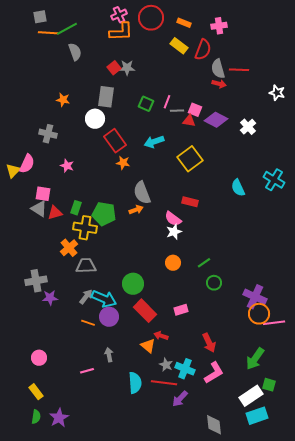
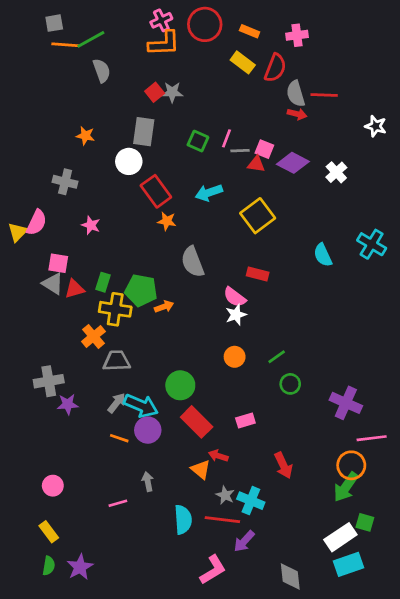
orange arrow: (136, 210) -> (164, 307), moved
orange circle: (259, 314) -> (351, 465), moved
pink L-shape: (214, 373) -> (213, 570), moved

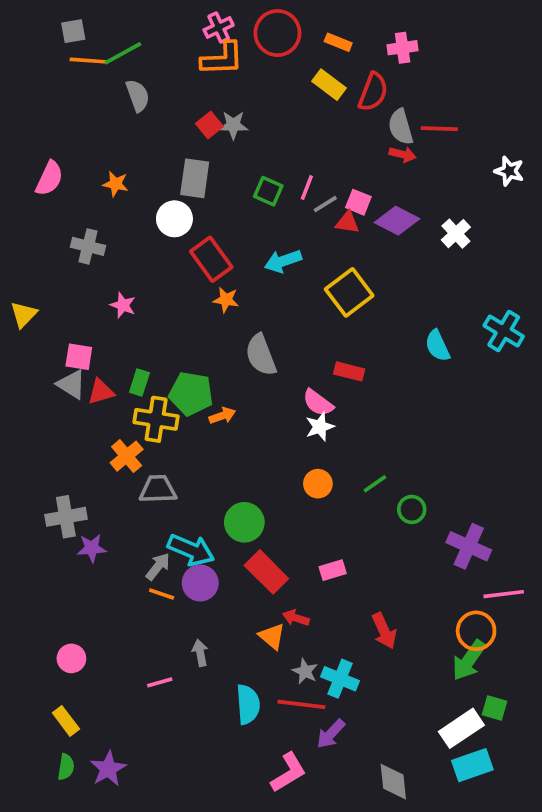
gray line: (240, 151) -> (325, 204), turned -30
pink semicircle: (37, 222) -> (49, 178), moved
green circle: (290, 384) -> (412, 509), moved
gray arrow: (117, 403) -> (158, 566), moved

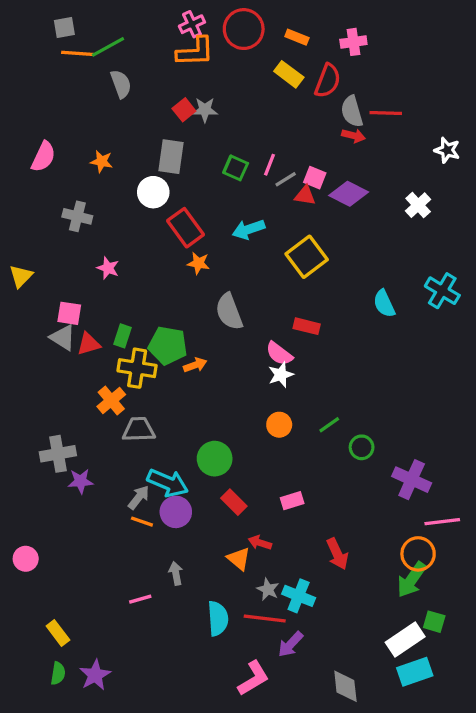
white cross: (456, 234) -> (418, 205), moved
red rectangle: (266, 572) -> (234, 502), size x0.7
pink circle: (71, 658) -> (26, 559), moved

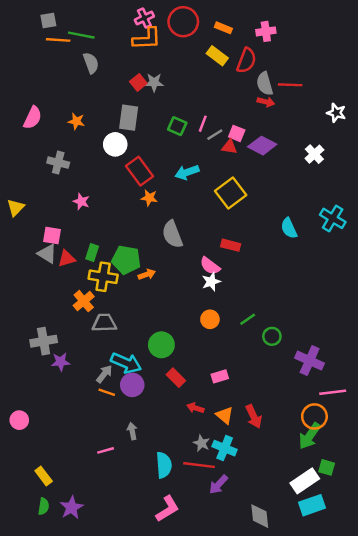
green line: (108, 47) -> (81, 35), turned 40
orange triangle: (239, 559) -> (225, 415), moved
pink L-shape: (253, 678) -> (167, 509), moved

